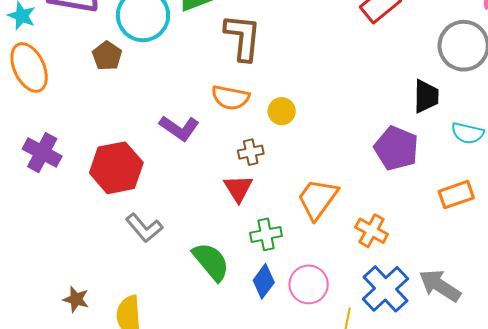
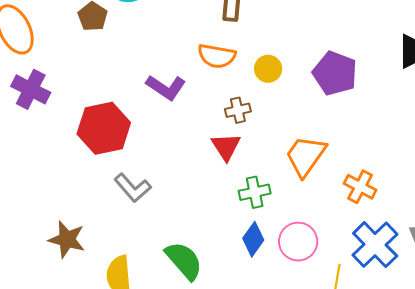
purple pentagon: (396, 148) -> (335, 73), moved
purple cross: (42, 153) -> (31, 89), moved
green semicircle: (211, 262) -> (184, 261), moved
brown star: (76, 299) -> (67, 239), moved, size x1.4

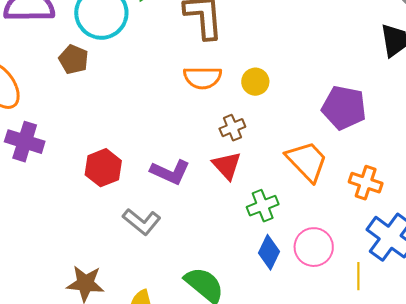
purple pentagon: (335, 73) -> (344, 108), moved
purple L-shape: (166, 87) -> (170, 172), moved
red hexagon: (104, 128) -> (103, 168), size x0.7
orange trapezoid: (306, 156) -> (307, 161), turned 111

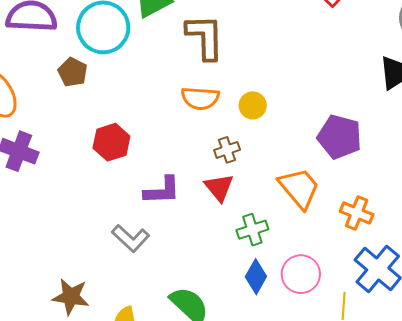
red hexagon: (103, 168) -> (111, 142), moved
purple L-shape: (170, 172) -> (162, 191), turned -30

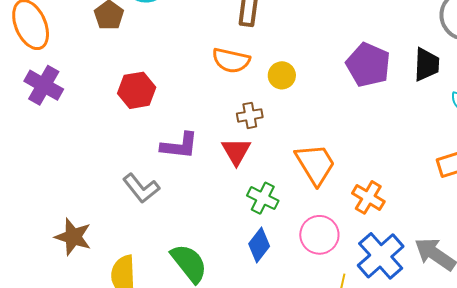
purple pentagon: (339, 137) -> (368, 65), moved
green cross: (252, 230) -> (263, 198), turned 36
pink circle: (301, 274) -> (319, 235), moved

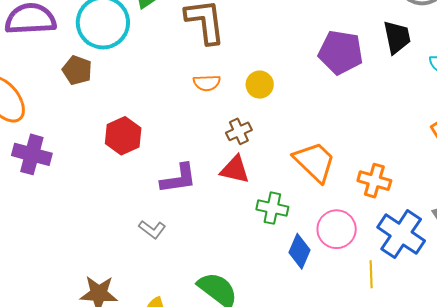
orange semicircle: (231, 60) -> (207, 83), size x0.7
red triangle: (236, 151) -> (235, 170), turned -32
gray L-shape: (141, 188) -> (152, 229), size x0.7
blue diamond: (259, 245) -> (300, 251), moved

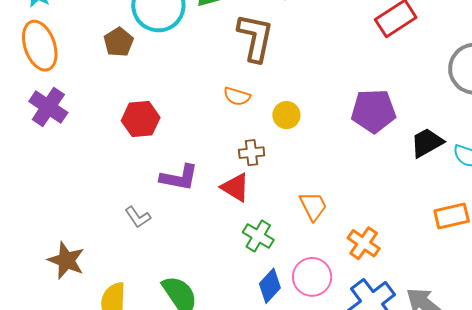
black trapezoid: (397, 37) -> (427, 143), moved, turned -126
purple pentagon: (341, 52) -> (373, 111), turned -30
orange trapezoid: (315, 162) -> (313, 206), size x0.7

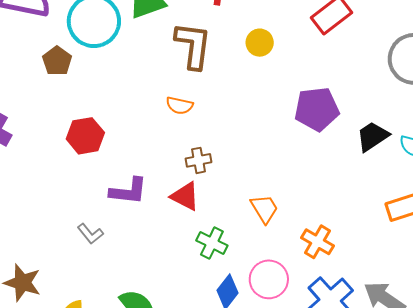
yellow circle: (286, 115) -> (260, 43), moved

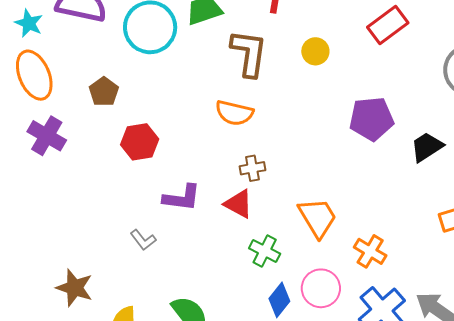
brown pentagon: (57, 61) -> (104, 92), moved
orange semicircle: (180, 105) -> (234, 113), size x1.4
orange trapezoid: (264, 209) -> (318, 218), size x1.4

